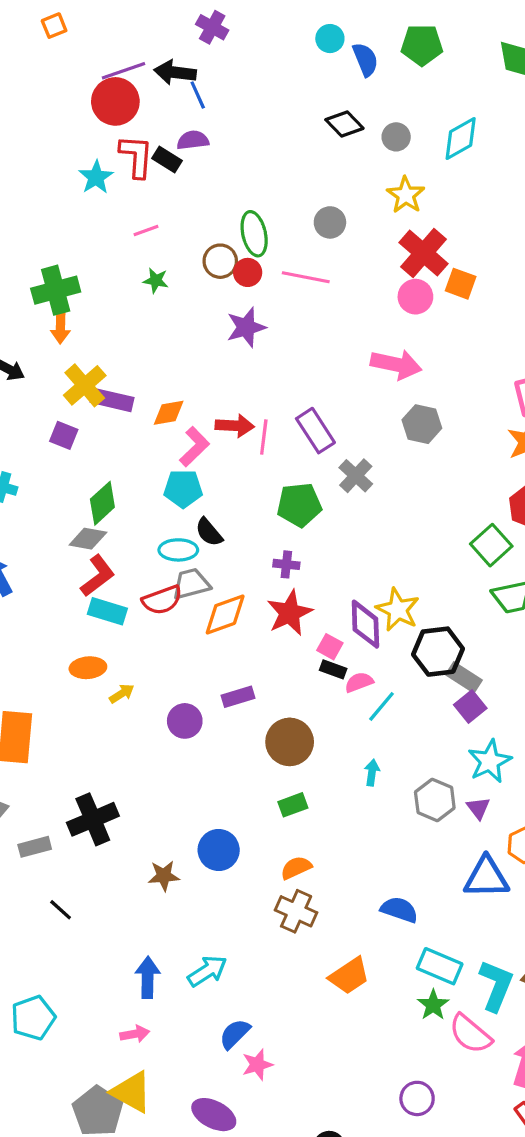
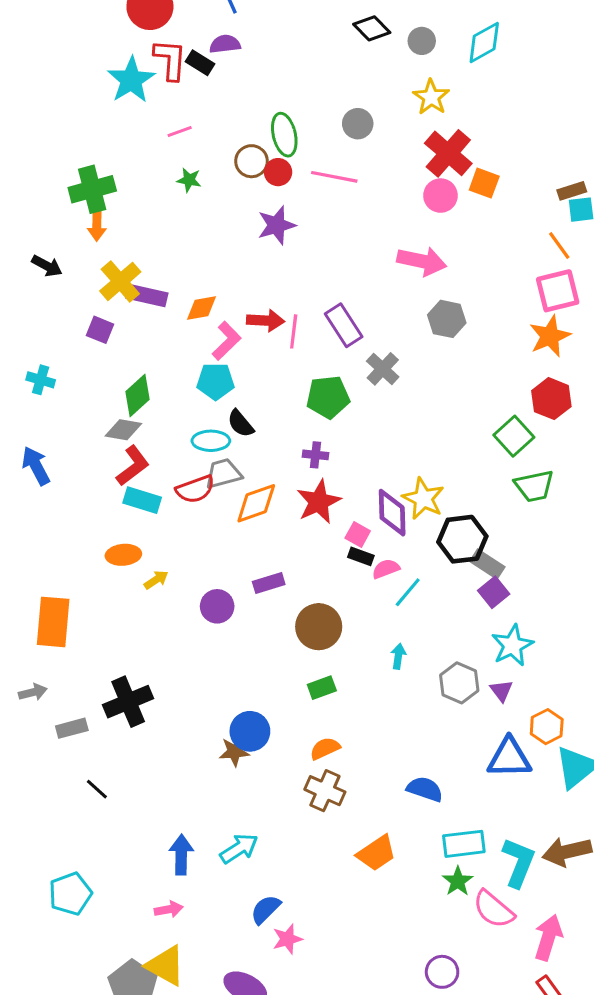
cyan star: (96, 177) -> (131, 80), size x1.4
brown star: (164, 876) -> (234, 752), moved
cyan rectangle: (440, 966) -> (464, 844), turned -30

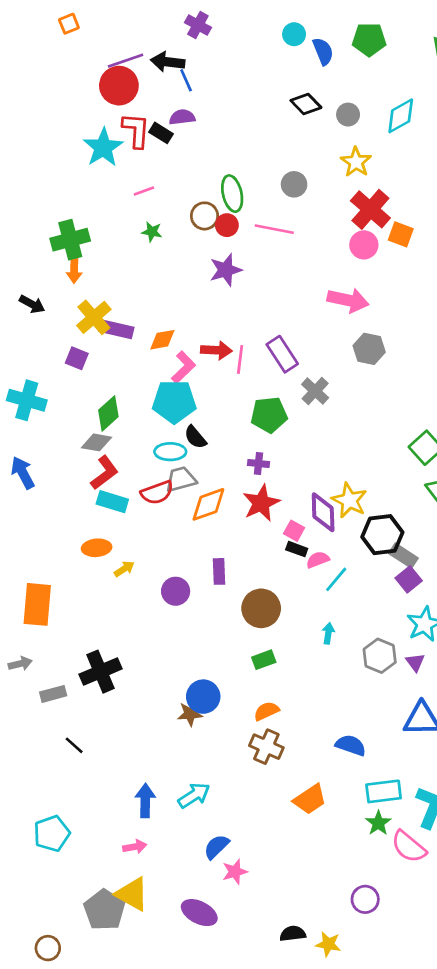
cyan cross: (41, 380) -> (27, 400), size x1.6
cyan pentagon: (216, 381) -> (174, 402), size x1.4
purple rectangle: (269, 583) -> (219, 571), turned -75

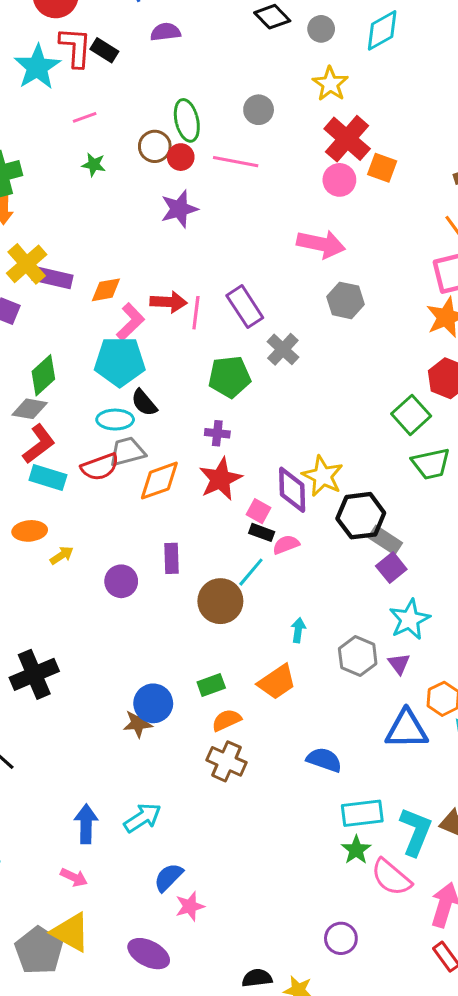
purple semicircle: (182, 117) -> (165, 32), moved
cyan line: (336, 579) -> (251, 572), moved
green rectangle: (264, 660) -> (211, 685), moved
orange trapezoid: (310, 799) -> (277, 682), moved
pink arrow: (135, 847) -> (74, 877), turned 35

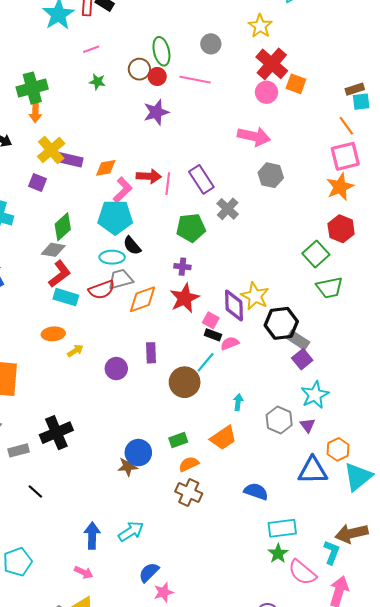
cyan L-shape: (416, 832) -> (332, 552), moved, size x0.7

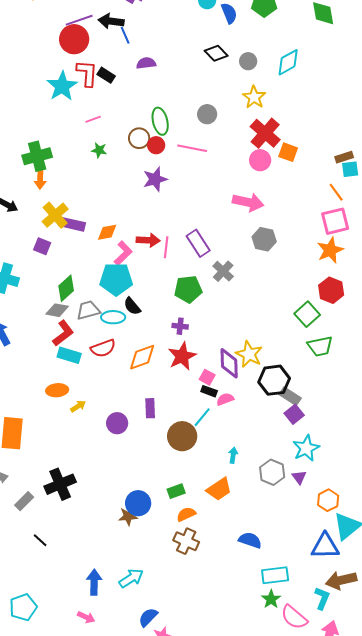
gray trapezoid: (120, 279) -> (88, 310), moved
gray rectangle: (19, 450) -> (24, 501), turned -30
blue triangle: (313, 470) -> (325, 546), moved

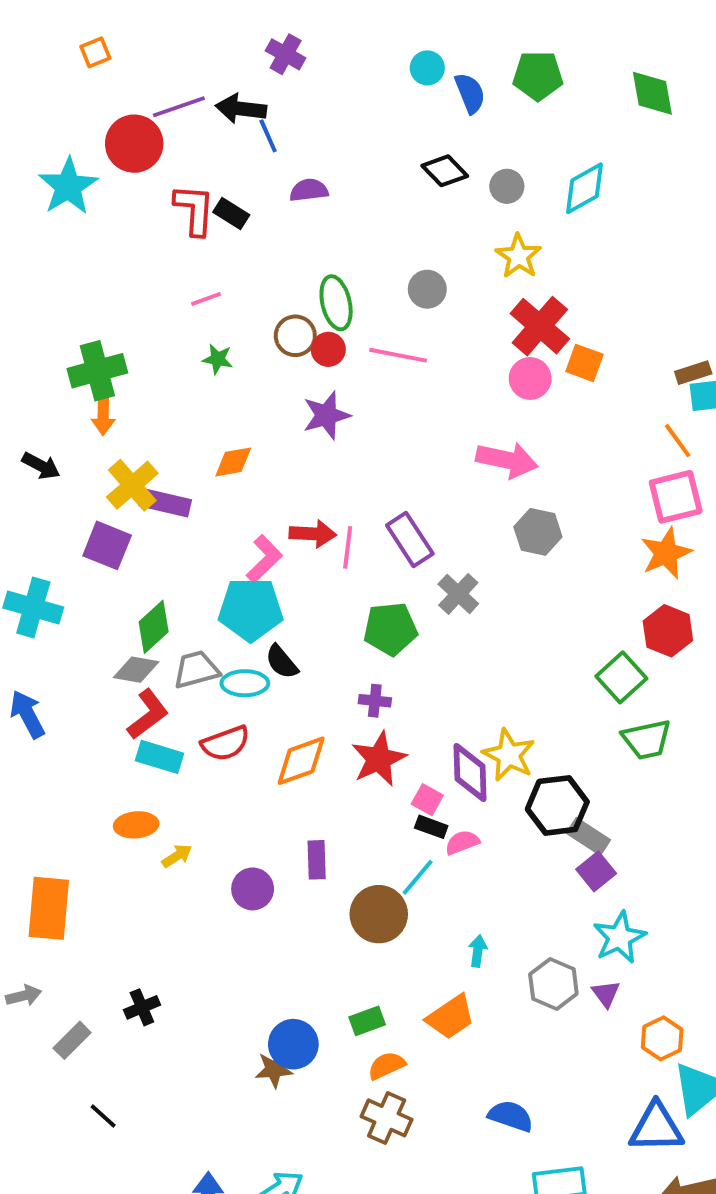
red circle: (74, 39) -> (134, 144), moved
cyan star: (62, 86) -> (68, 186), moved
orange diamond: (107, 232) -> (233, 462), moved
purple square: (42, 246) -> (107, 545), size x1.4
black cross: (60, 484) -> (142, 1007), size x0.6

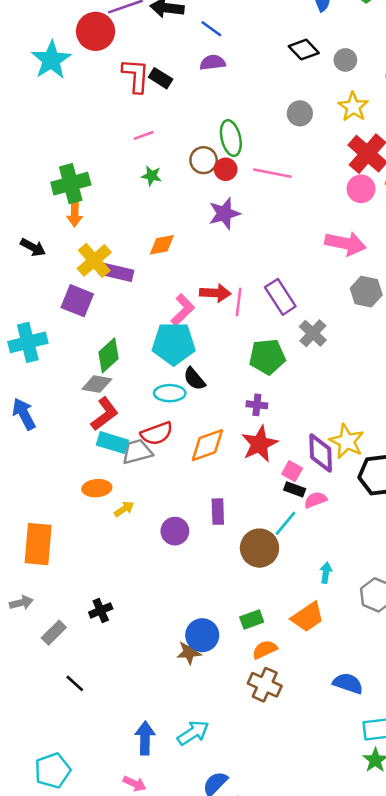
blue line: (268, 136) -> (211, 29), moved, turned -30
gray circle: (427, 289) -> (300, 113), moved
cyan cross: (33, 608) -> (28, 342), turned -30
gray trapezoid: (196, 670) -> (137, 452), moved

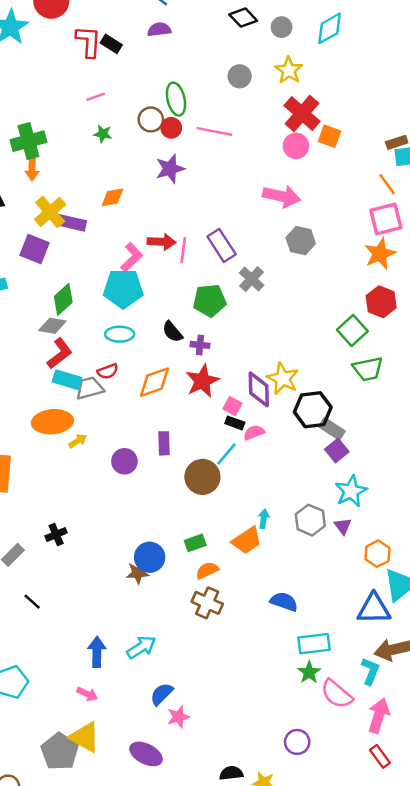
black semicircle: (194, 379) -> (172, 332), moved
red semicircle: (157, 433) -> (108, 371), size x0.7
orange ellipse: (97, 488) -> (52, 422), size x1.5
cyan arrow: (326, 573) -> (264, 519), moved

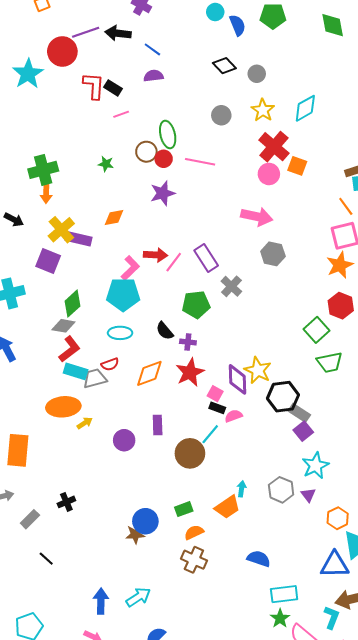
cyan diamond: (330, 28) -> (305, 108), moved
pink line: (96, 97) -> (121, 114), moved
pink line: (183, 250) -> (174, 262), turned 30

